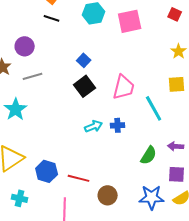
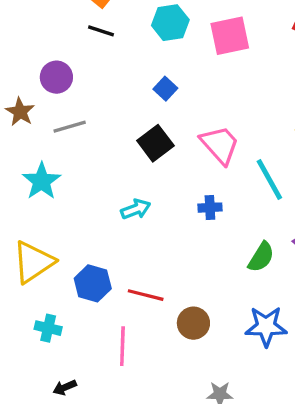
blue square: (84, 60) -> (165, 89), moved
pink trapezoid: (124, 87) -> (220, 145), turned -56
cyan arrow: (94, 126) -> (136, 209), moved

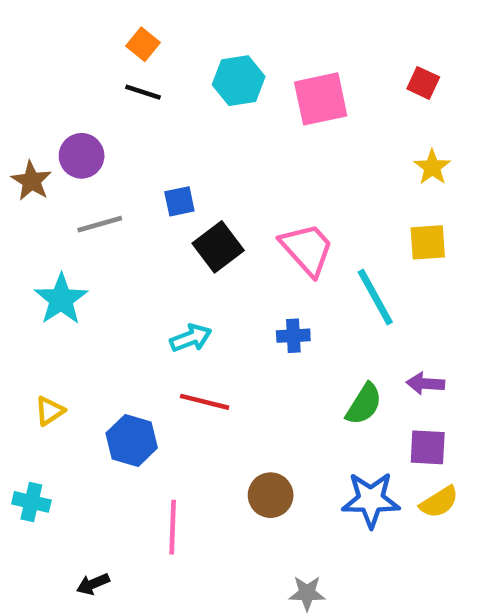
blue square: (165, 89) -> (179, 201), moved, turned 35
brown star: (20, 112) -> (31, 181), moved
yellow triangle: (33, 262) -> (50, 411), size x0.5
red line: (146, 295) -> (205, 402), moved
cyan cross: (48, 328) -> (31, 502), moved

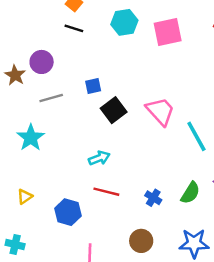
blue cross: (293, 336) -> (153, 198), moved, turned 35

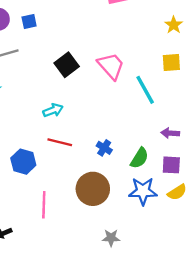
blue square: (93, 86) -> (29, 22), moved
green semicircle: (190, 193) -> (139, 158), moved
brown circle: (141, 241) -> (93, 189), size x1.5

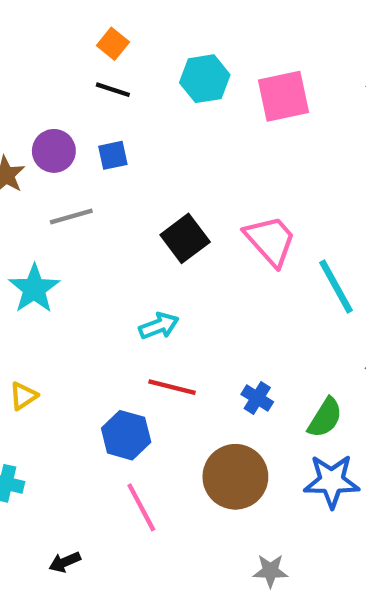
blue hexagon: (23, 162) -> (126, 435), moved
pink line: (44, 205) -> (141, 507), turned -30

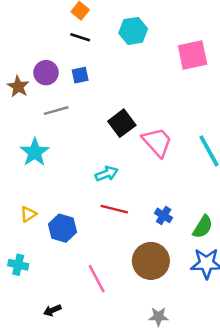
pink square: (283, 96) -> (193, 55), moved
pink trapezoid: (270, 241) -> (157, 142), moved
blue hexagon: (126, 435) -> (62, 228), moved
gray star: (270, 571) -> (158, 317), moved

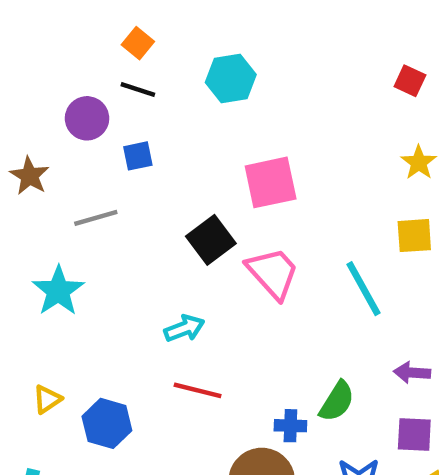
pink square: (193, 55) -> (271, 182), moved
purple circle: (46, 73) -> (87, 118), moved
blue cross: (164, 215) -> (290, 426), moved, turned -30
green semicircle: (203, 227) -> (337, 401), moved

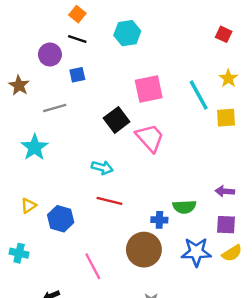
cyan line: (363, 289) -> (199, 95), moved
cyan arrow: (184, 328) -> (102, 168), turned 36
green semicircle: (337, 401) -> (184, 207), turned 55

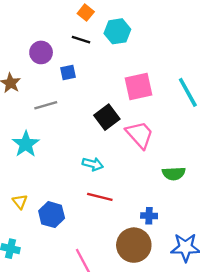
orange square: (77, 14) -> (86, 13), moved
black line: (77, 39) -> (81, 40), moved
yellow triangle: (29, 206) -> (20, 202), turned -35
green semicircle: (184, 207) -> (174, 173), moved

